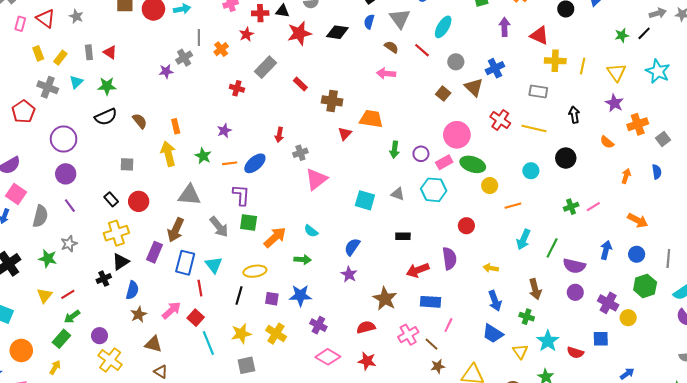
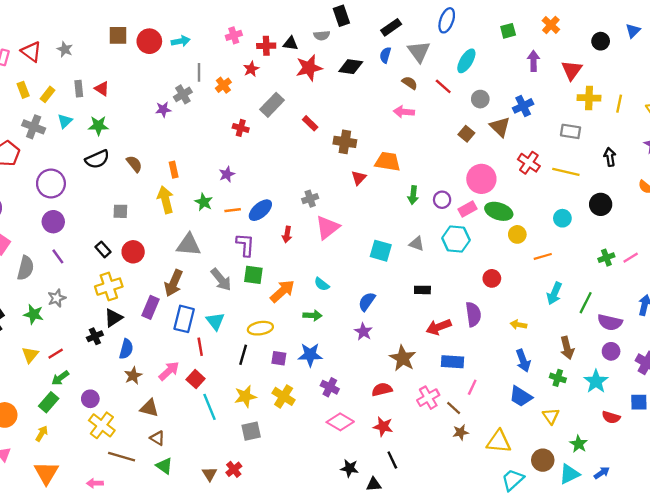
red triangle: (539, 35) -> (572, 70), turned 42
red arrow: (279, 135) -> (287, 234), moved
cyan star: (548, 341) -> (596, 381), moved

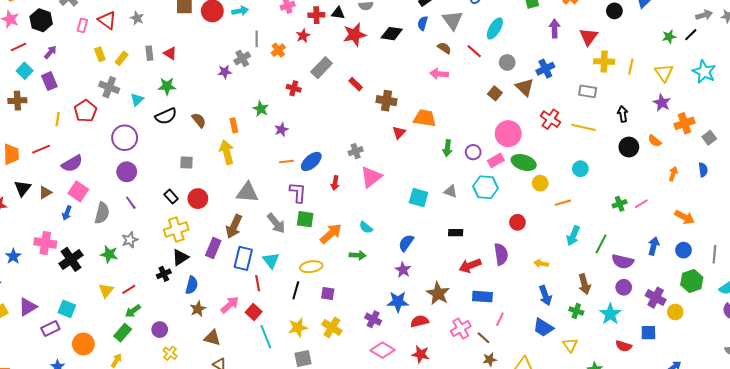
cyan triangle: (65, 121) -> (137, 100), moved
green star: (204, 202) -> (261, 109), moved
black circle: (601, 204) -> (629, 147), moved
blue star: (310, 355) -> (398, 302), moved
yellow cross: (102, 425) -> (170, 353), size x0.6

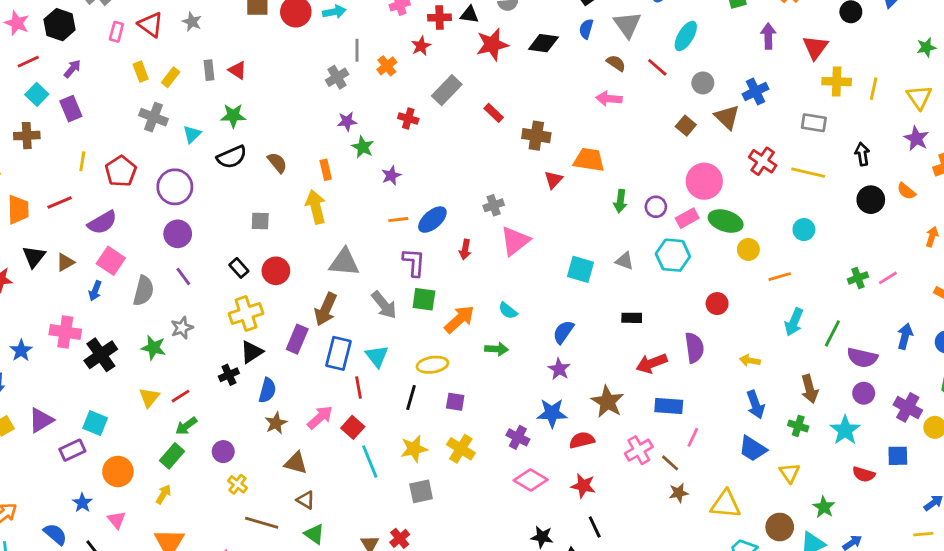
purple star: (225, 72) -> (347, 121), moved
red pentagon: (85, 111) -> (121, 171), moved

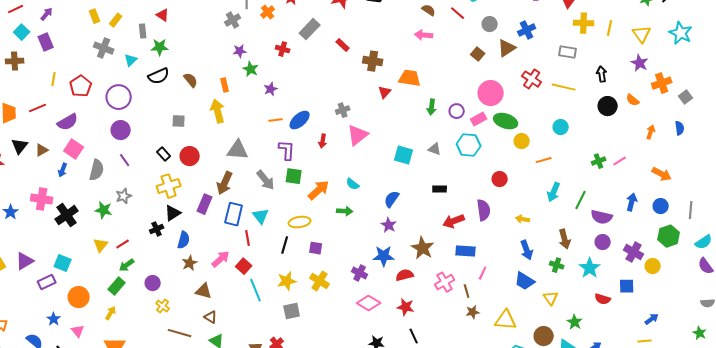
gray rectangle: (209, 70) -> (143, 31), moved
brown triangle: (727, 117) -> (507, 48), turned 42
brown line: (670, 463) -> (467, 291), turned 32

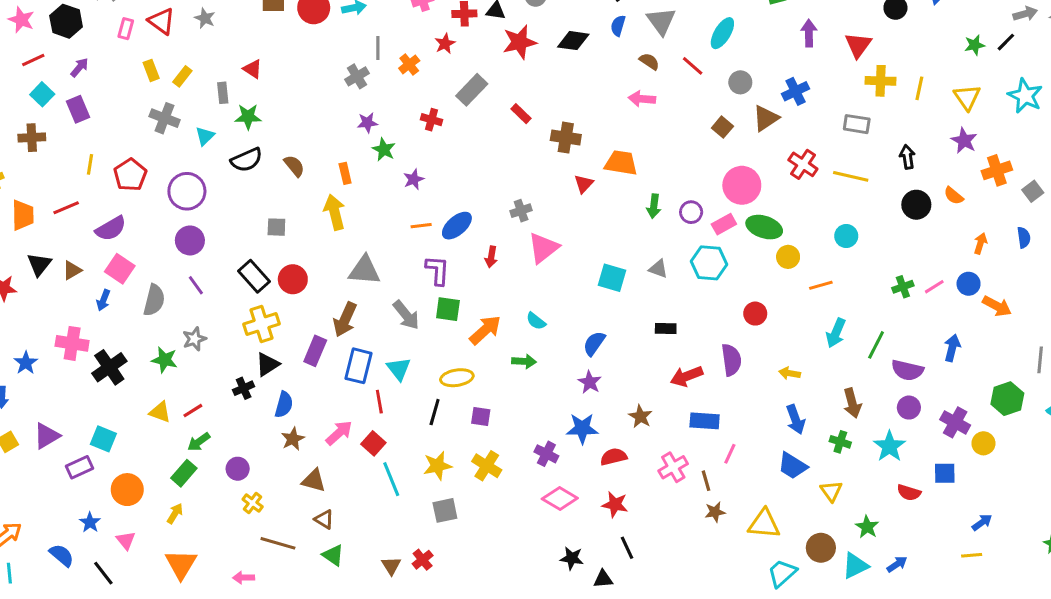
black rectangle: (164, 154) -> (254, 276), size x1.5
blue circle: (661, 206) -> (969, 284), moved
yellow triangle: (101, 245) -> (160, 412), turned -49
brown star: (423, 248) -> (640, 416), size x0.7

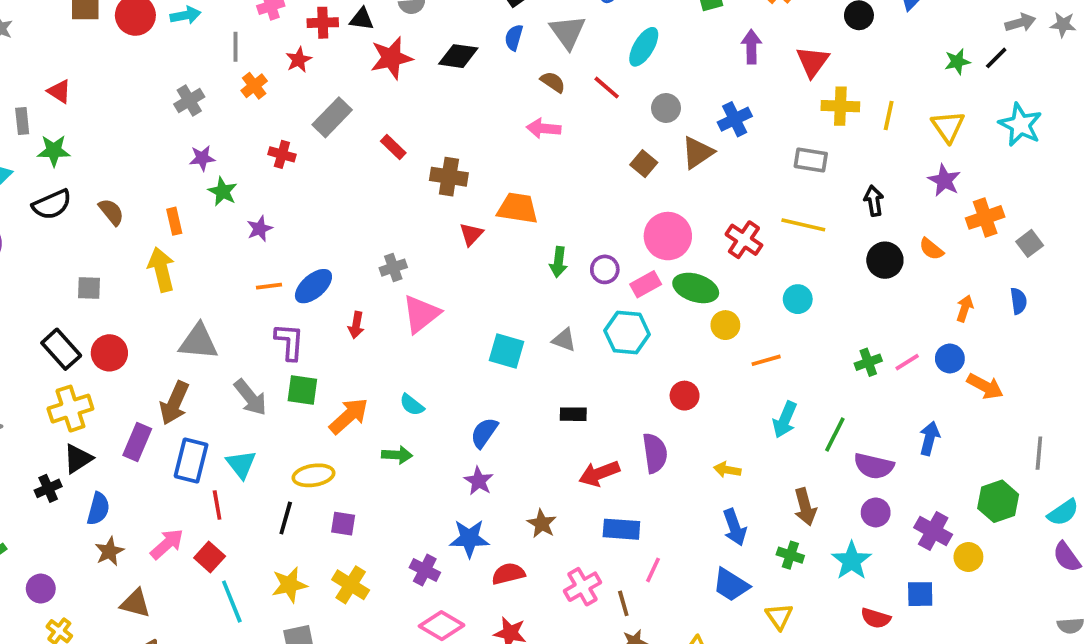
gray line: (378, 48) -> (236, 47), moved
red cross: (803, 164) -> (744, 240), moved

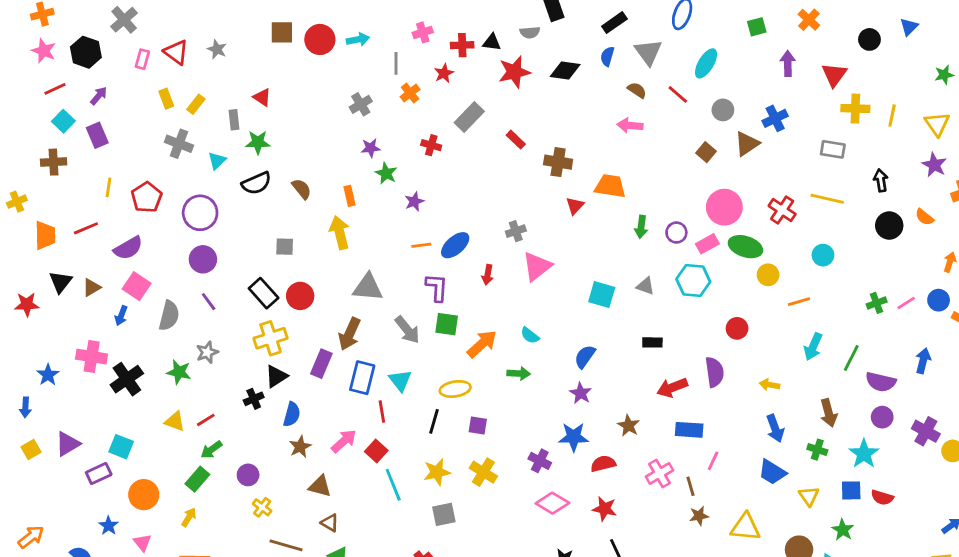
blue square: (920, 594) -> (851, 490), moved

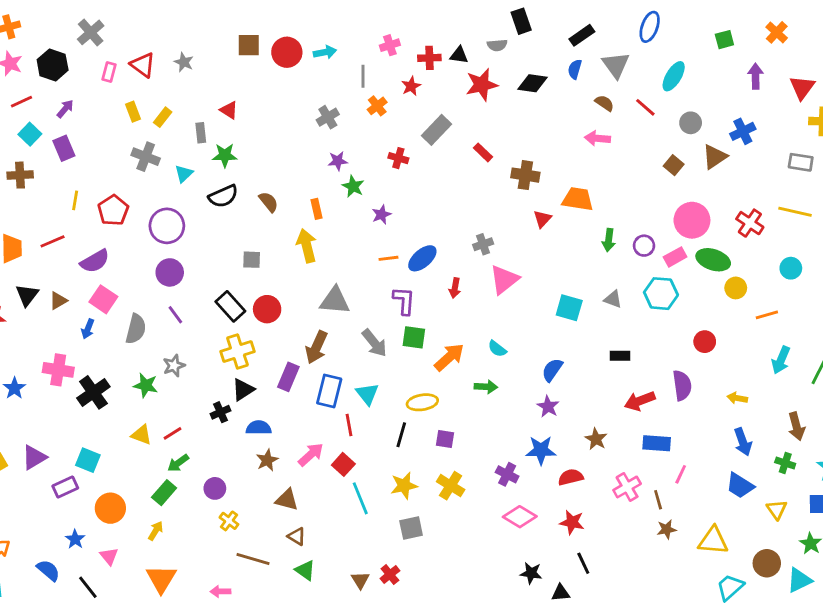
blue semicircle: (292, 414) -> (259, 428), turned -105

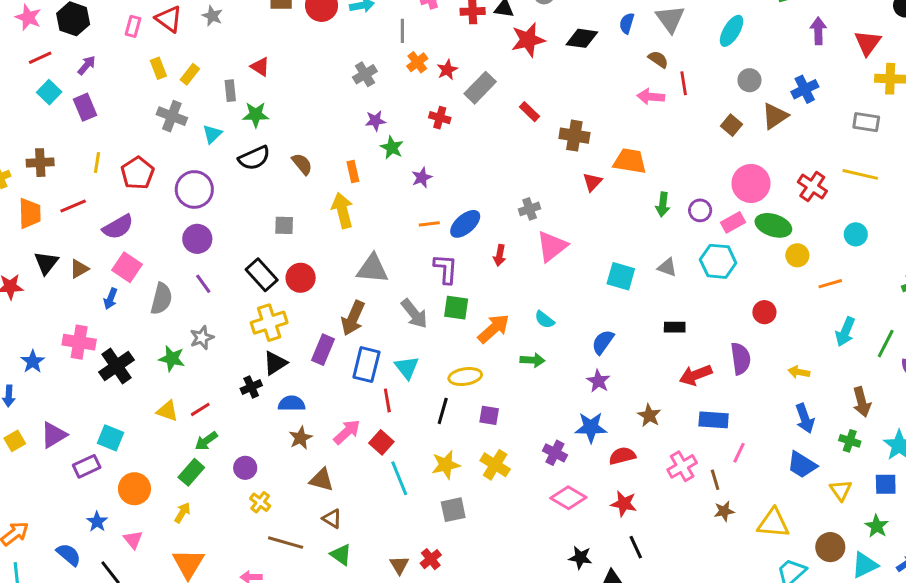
red star: (411, 86) -> (447, 70), moved
red line: (645, 107) -> (684, 83), moved, turned 40
brown cross: (20, 175) -> (40, 163), moved

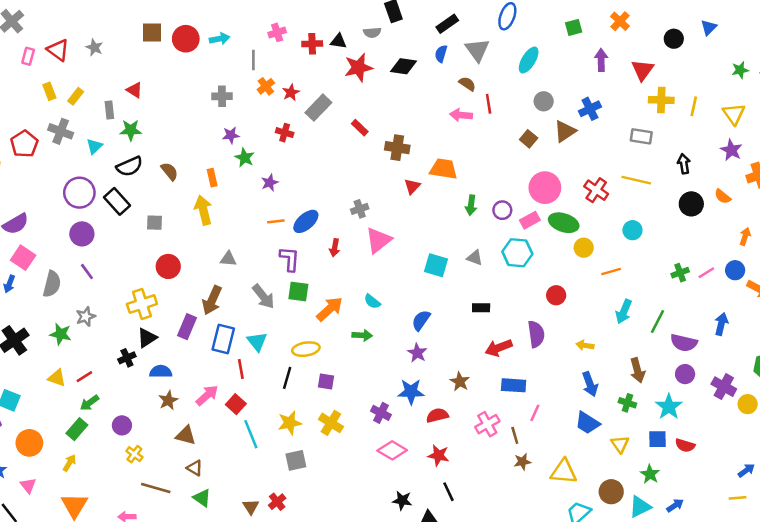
gray cross: (365, 74) -> (222, 96), turned 30
red pentagon: (137, 173) -> (24, 144), moved
gray triangle: (372, 269) -> (228, 259), size x0.6
black rectangle: (262, 275) -> (117, 201), moved

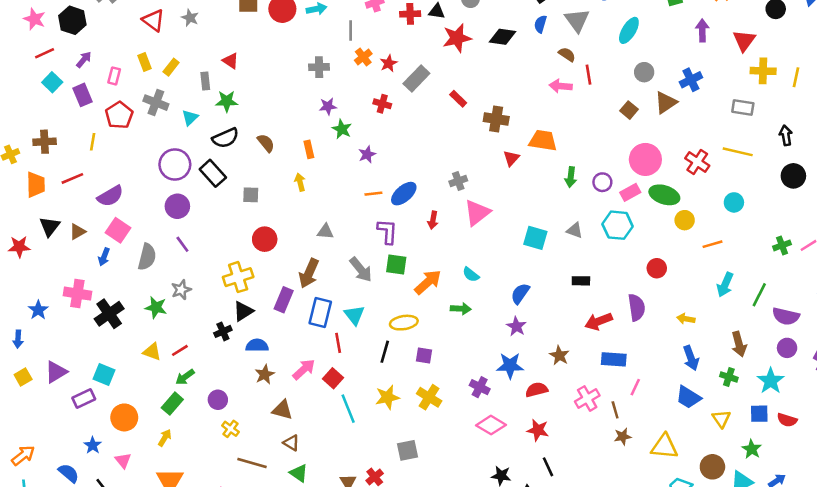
pink rectangle: (28, 56) -> (114, 76), moved
yellow arrow: (203, 210) -> (300, 182), size x0.6
gray square: (296, 460) -> (408, 450), moved

